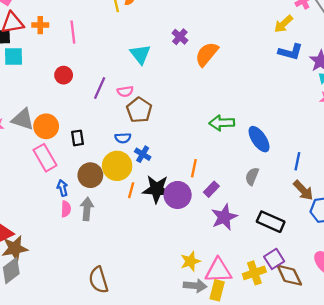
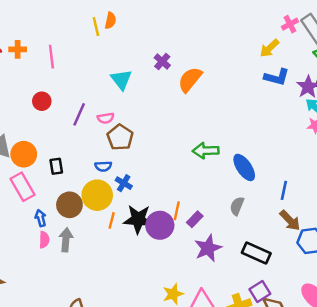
orange line: (194, 168) -> (177, 211), moved

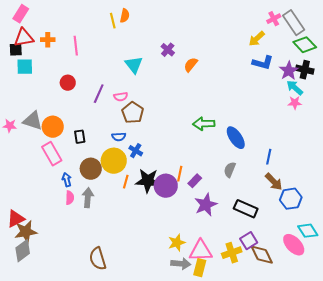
orange semicircle: (190, 80) -> (191, 65), size x0.7

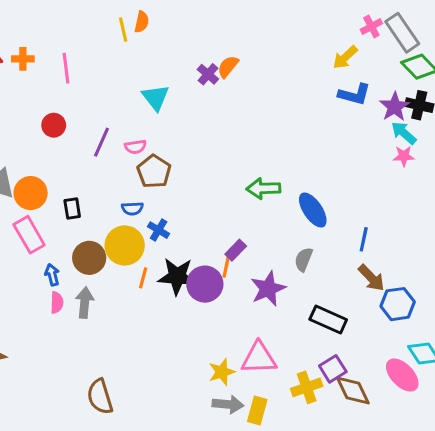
orange semicircle: (191, 65) -> (228, 67), moved
purple rectangle: (195, 181) -> (236, 250), moved
purple star: (206, 205) -> (268, 289), moved
pink triangle: (201, 251) -> (259, 358), moved

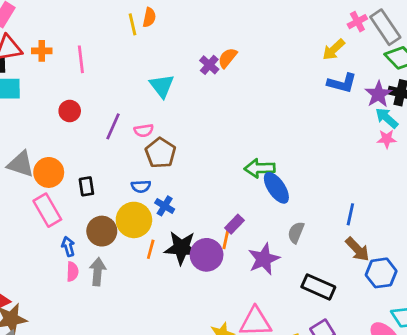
blue ellipse: (313, 210) -> (276, 188), moved

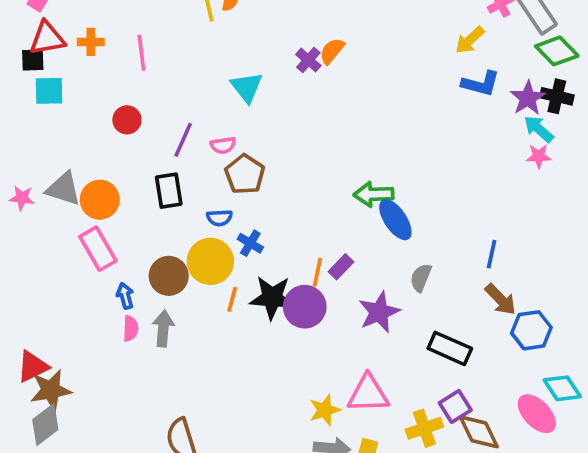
black rectangle: (86, 186) -> (169, 191), moved, size x1.4
orange line: (226, 238) -> (317, 272), moved

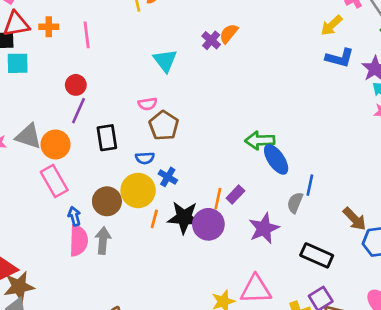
purple line: (183, 140) -> (79, 111), moved
blue line: (492, 254) -> (310, 185), moved
pink semicircle: (131, 328) -> (79, 241), size x1.6

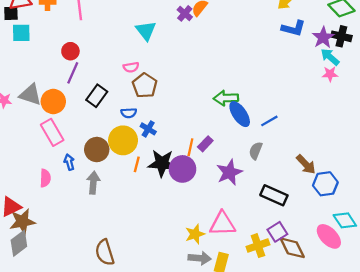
black rectangle: (107, 138) -> (97, 96), turned 45
blue line: (310, 185) -> (269, 121), moved, turned 48
pink semicircle: (79, 241) -> (45, 178), moved, size x0.7

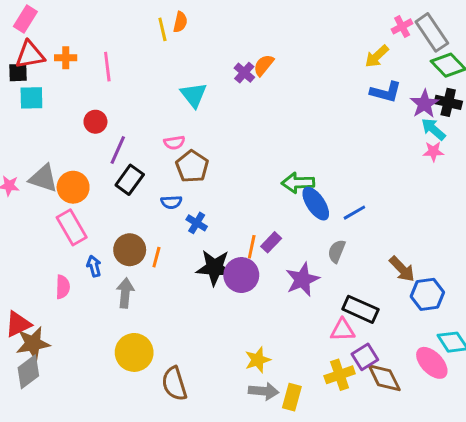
purple line: (73, 73) -> (118, 150), moved
yellow circle: (123, 140) -> (134, 352), moved
orange line: (137, 164) -> (156, 257), moved
pink triangle: (222, 224) -> (343, 330), moved, size x0.7
brown semicircle: (105, 252) -> (174, 384), moved

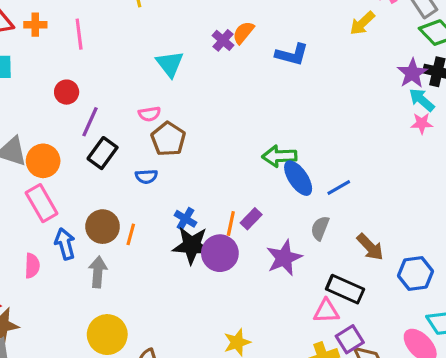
blue L-shape: (386, 92) -> (292, 54), moved
blue cross: (197, 223) -> (185, 219), moved
blue arrow: (94, 266) -> (65, 244), size x1.4
brown arrow: (402, 269) -> (370, 247), moved

